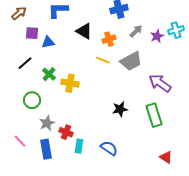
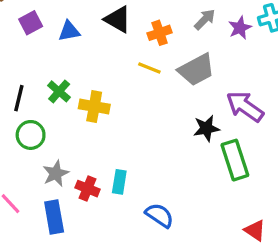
purple square: (32, 33) -> (31, 23), turned -32
blue triangle: (48, 42) -> (69, 31), moved
black line: (25, 63) -> (19, 98), moved, turned -35
black star: (120, 109) -> (206, 128), moved
cyan rectangle: (79, 146) -> (119, 182), moved

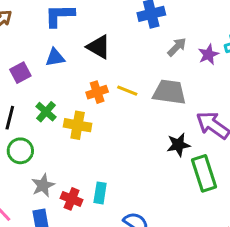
purple square: (31, 23) -> (20, 73), moved
orange cross: (160, 33) -> (97, 92), moved
gray trapezoid: (196, 70) -> (169, 92), turned -144

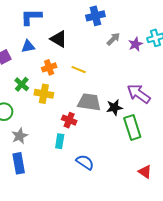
orange cross: (97, 92) -> (49, 67), moved
gray trapezoid: (169, 92) -> (89, 102), moved
red cross: (72, 199) -> (69, 120), moved

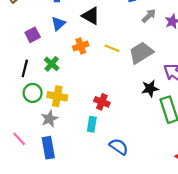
blue triangle: (28, 46) -> (58, 24), turned -32
yellow cross: (44, 94) -> (57, 96), moved
gray trapezoid: (89, 102) -> (141, 53), moved, turned -40

